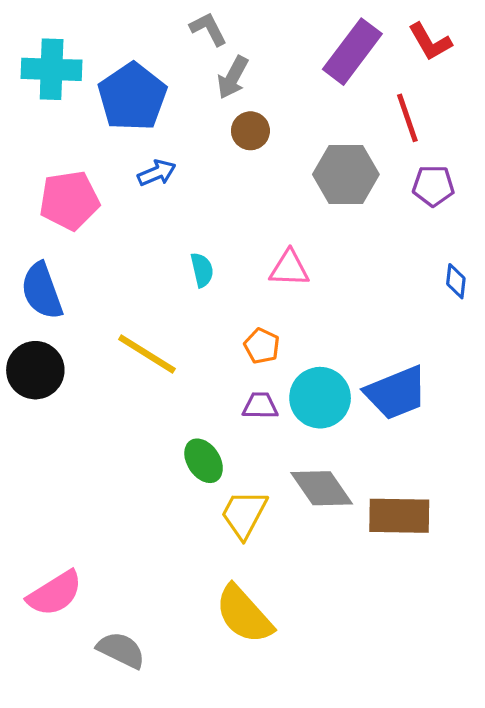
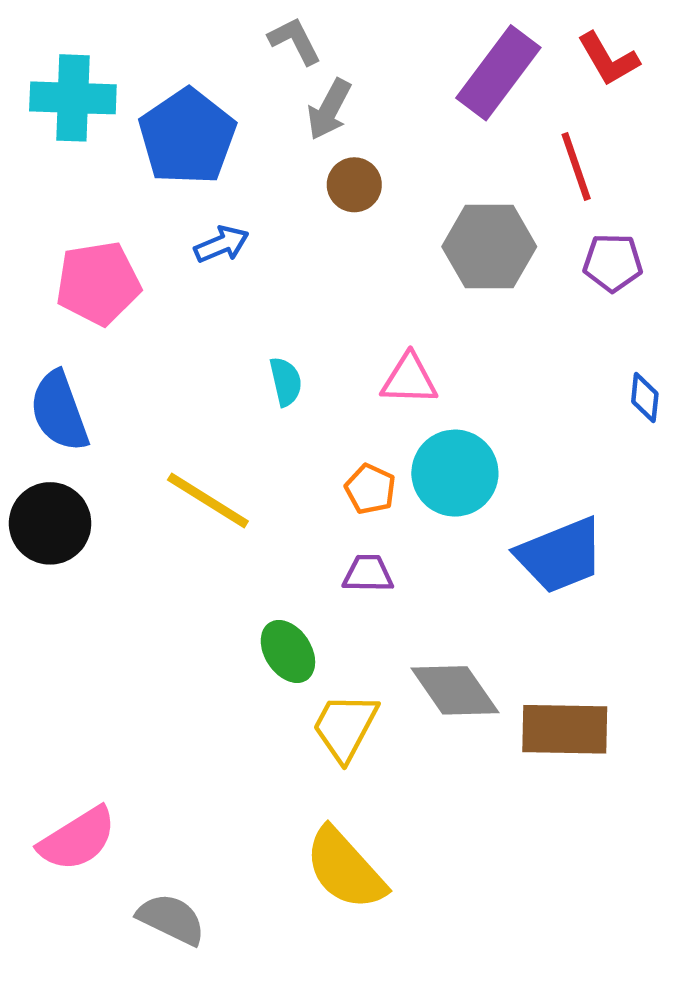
cyan circle: (320, 398) -> (455, 473), moved

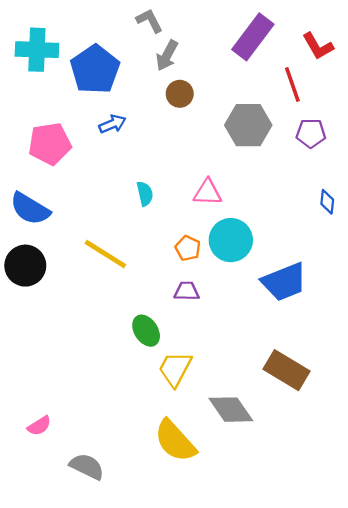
red L-shape: (608, 59) -> (318, 46), moved
blue semicircle: (59, 411) -> (30, 209), turned -39
gray diamond: (455, 690) -> (231, 410), moved
brown rectangle: (565, 729) -> (287, 370), turned 30
pink semicircle: (77, 839) -> (39, 426), size x0.6

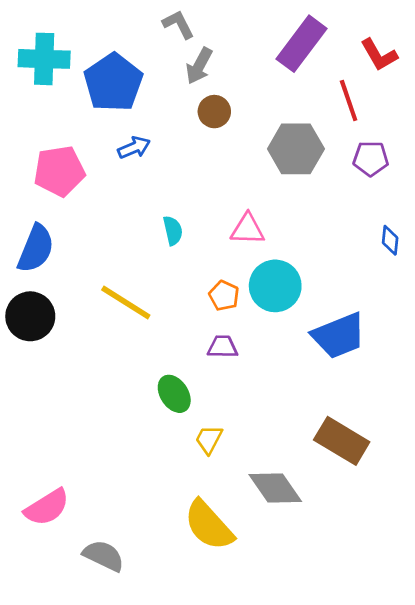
blue semicircle: (30, 209) -> (36, 249), turned -99
yellow trapezoid: (175, 369) -> (209, 439), size x0.7
pink semicircle: (39, 426) -> (47, 507), size x1.6

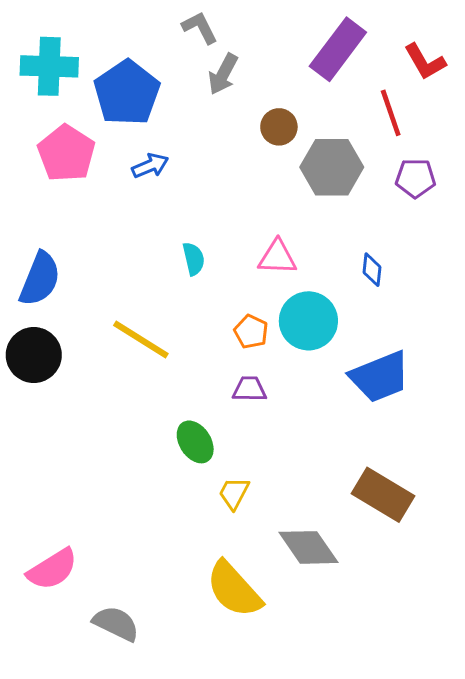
brown circle: (214, 112) -> (279, 127), moved
pink pentagon: (59, 171) -> (66, 153), moved, turned -30
blue diamond: (390, 240) -> (372, 270), moved

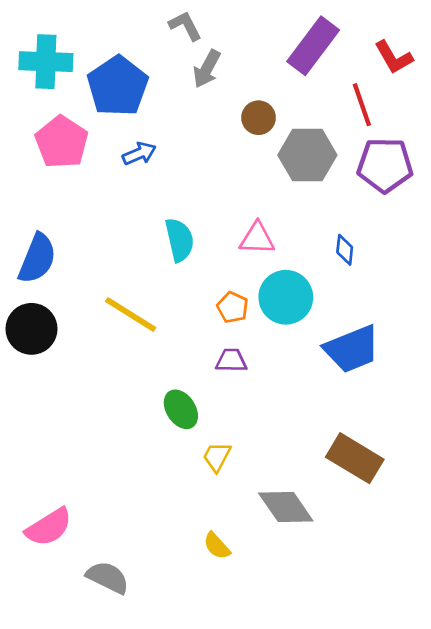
purple pentagon: (416, 178) -> (385, 165), size x1.5
cyan semicircle: (194, 259) -> (179, 240), size x1.4
yellow semicircle: (234, 589) -> (217, 546), size x0.5

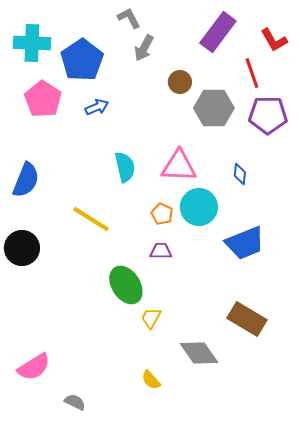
pink triangle: (257, 238) -> (179, 166), size x1.4
black circle: (32, 329) -> (22, 248), moved
green ellipse: (181, 409) -> (126, 285), size x1.4
gray semicircle: (108, 577) -> (75, 402), size x0.7

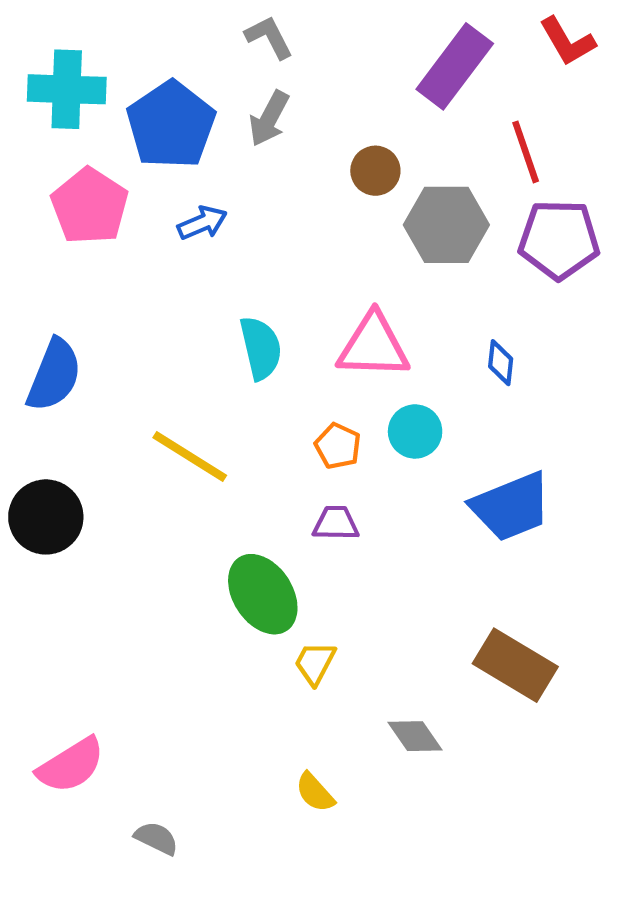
red L-shape: (274, 40) -> (567, 41), moved
gray arrow: (144, 48) -> (269, 119), moved
cyan circle: (199, 207) -> (415, 431), size x0.7
gray diamond: (199, 353) -> (415, 736), size x0.7

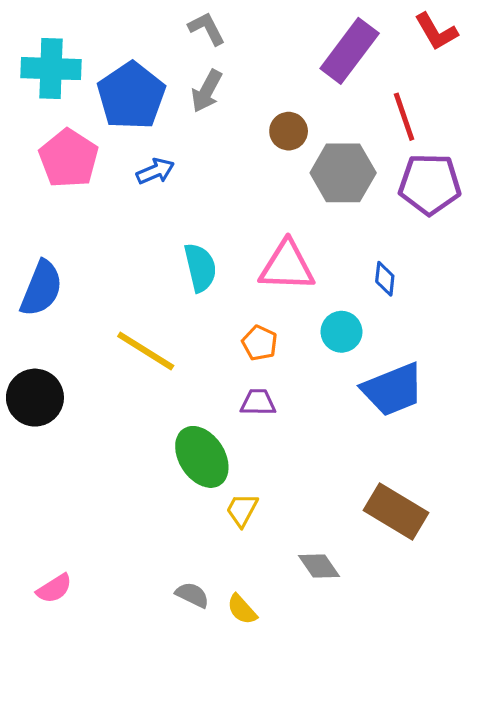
cyan circle: (415, 431) -> (341, 332), moved
pink semicircle: (71, 765) -> (54, 589), size x0.7
gray semicircle: (156, 838) -> (192, 595), moved

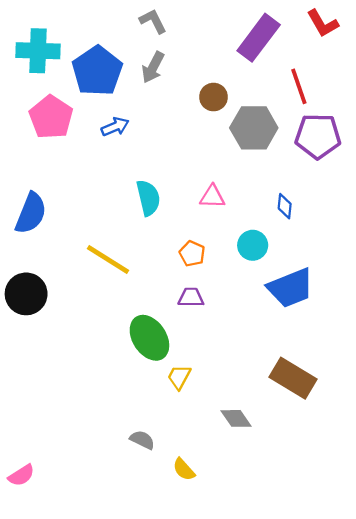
pink triangle: (287, 266) -> (212, 197), size x0.6
pink semicircle: (54, 589) -> (21, 475), moved
yellow semicircle: (242, 609) -> (184, 469), moved

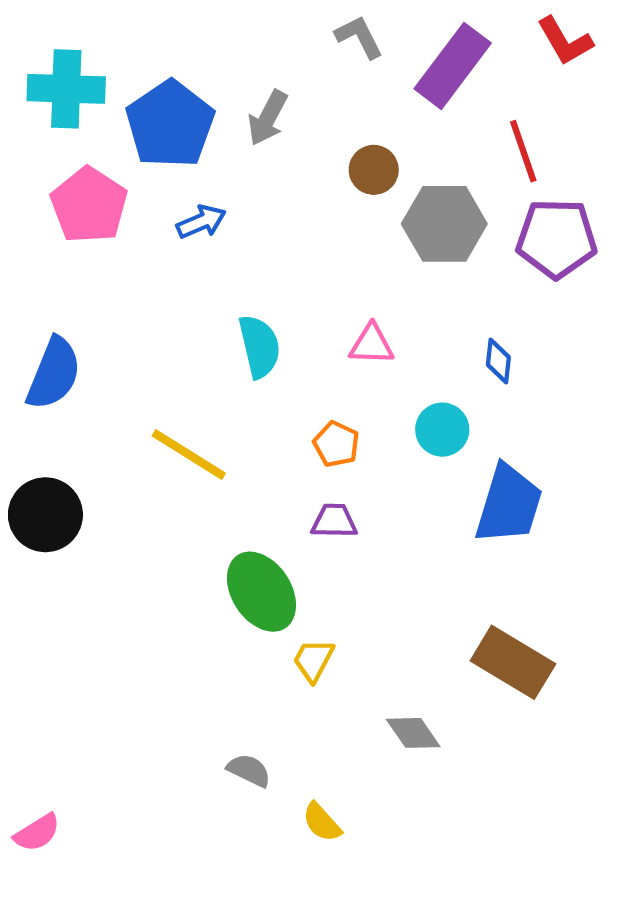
gray L-shape: (153, 21) -> (359, 37), moved
blue trapezoid: (291, 288) -> (509, 504), turned -51

